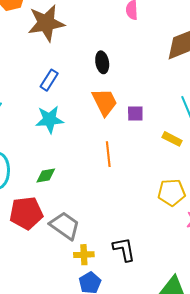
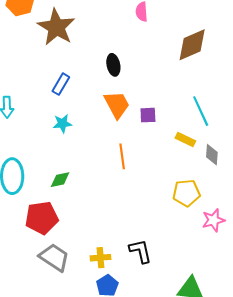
brown star: (46, 23) -> (56, 27), turned -30
cyan star: (50, 119) -> (62, 123), size x0.7
gray trapezoid: (65, 226) -> (54, 257), moved

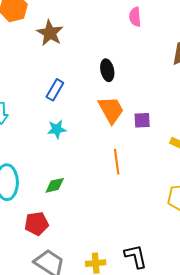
brown star: (56, 27) -> (50, 33), size x0.7
red pentagon: (42, 218) -> (37, 224), size x0.7

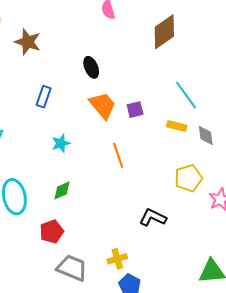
cyan star: (57, 129) -> (61, 143), moved
black L-shape: (136, 256) -> (153, 217), moved, turned -40

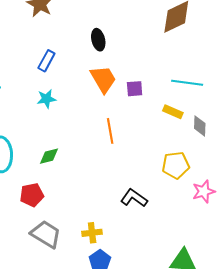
cyan line: (186, 95) -> (187, 83), turned -56
cyan star: (61, 143) -> (46, 99), moved

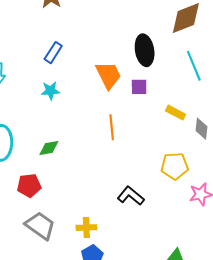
black ellipse: (98, 40) -> (145, 50), moved, size x1.4
cyan line: (187, 83) -> (194, 66), moved, turned 56

